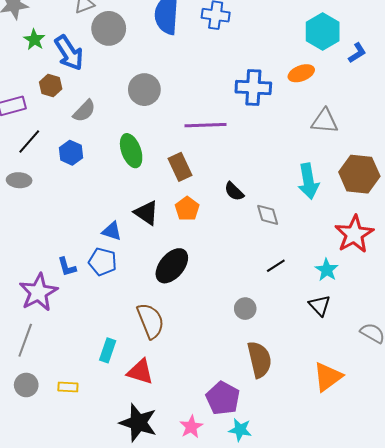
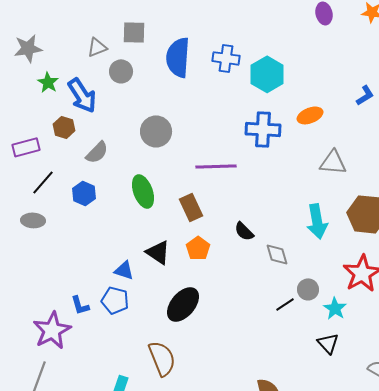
gray circle: (109, 28) -> (121, 71), size x0.7
cyan hexagon: (323, 31) -> (267, 74), moved
gray circle: (245, 309) -> (308, 289), moved

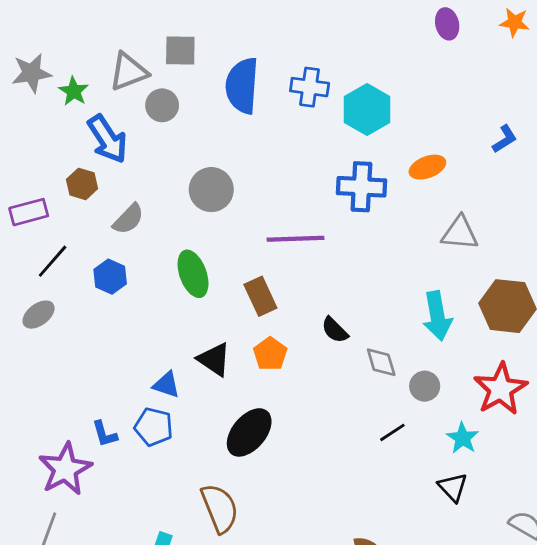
gray triangle: (97, 47) -> (128, 72), size x1.4
green star: (48, 82) -> (74, 91), moved
gray ellipse: (33, 220) -> (39, 315), turned -40
gray circle: (308, 289) -> (425, 386), moved

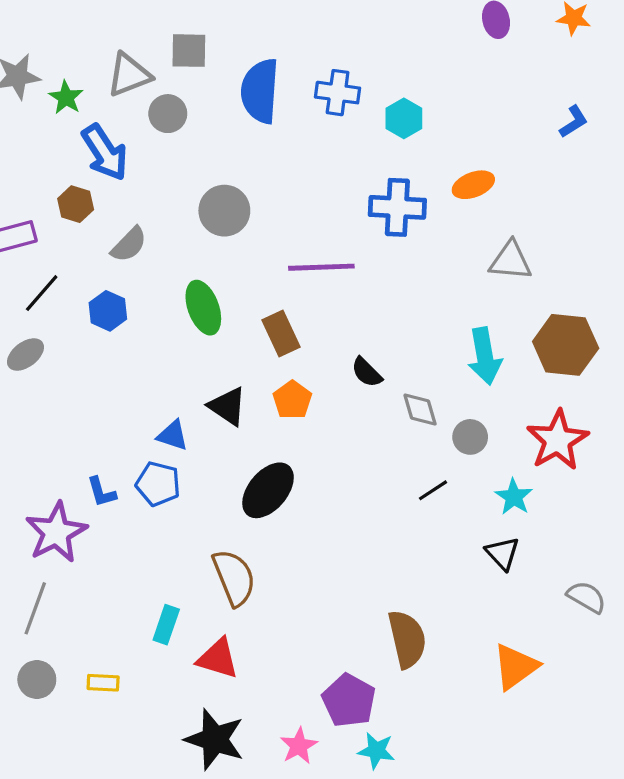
cyan hexagon: (367, 110) -> (404, 118), size x0.7
blue L-shape: (505, 139) -> (574, 122), moved

